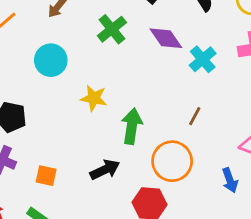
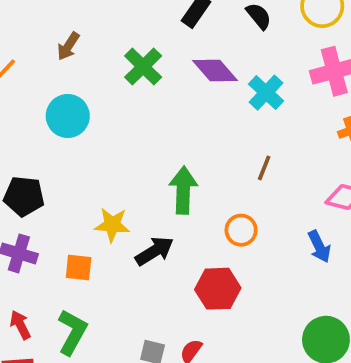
yellow star: (94, 98) -> (112, 225), moved
orange circle: (172, 161) -> (241, 230), size x0.6

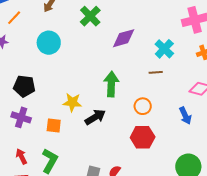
purple diamond: (215, 71) -> (124, 38), moved, turned -65
cyan cross: (266, 93) -> (164, 49), moved
brown line: (264, 168) -> (156, 72), turned 64
red hexagon: (218, 289) -> (143, 137), moved

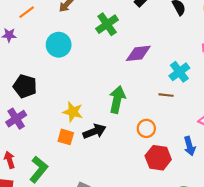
purple cross: (21, 117) -> (16, 119), turned 30
orange square: (54, 126) -> (66, 137), moved
red hexagon: (143, 137) -> (158, 158), moved

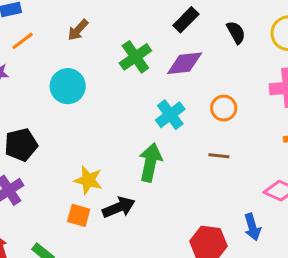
purple diamond: (138, 53) -> (185, 63), moved
cyan cross: (179, 72) -> (170, 115), moved
black pentagon: (25, 86) -> (21, 145), turned -30
orange circle: (146, 128) -> (224, 108), moved

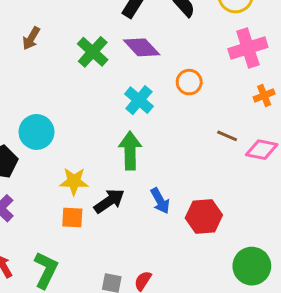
purple diamond: (185, 63) -> (142, 47), turned 66
cyan circle: (68, 86) -> (37, 132), moved
brown line: (219, 156) -> (227, 136), moved, turned 30
blue arrow: (252, 227) -> (160, 201), moved

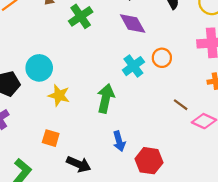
green cross: (93, 52) -> (81, 16), moved
cyan cross: (139, 100) -> (133, 66), moved
yellow star: (74, 181) -> (59, 95), moved
black arrow: (109, 201) -> (79, 164), moved, turned 45

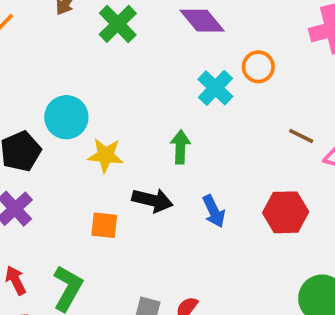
green arrow: (106, 98) -> (180, 147), size x0.7
red hexagon: (149, 161) -> (286, 212), moved
black arrow: (79, 164) -> (152, 200), moved

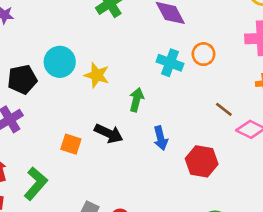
cyan cross: (215, 88) -> (170, 63), turned -35
yellow star: (106, 155) -> (97, 75), moved
blue arrow: (214, 211) -> (161, 138), moved

